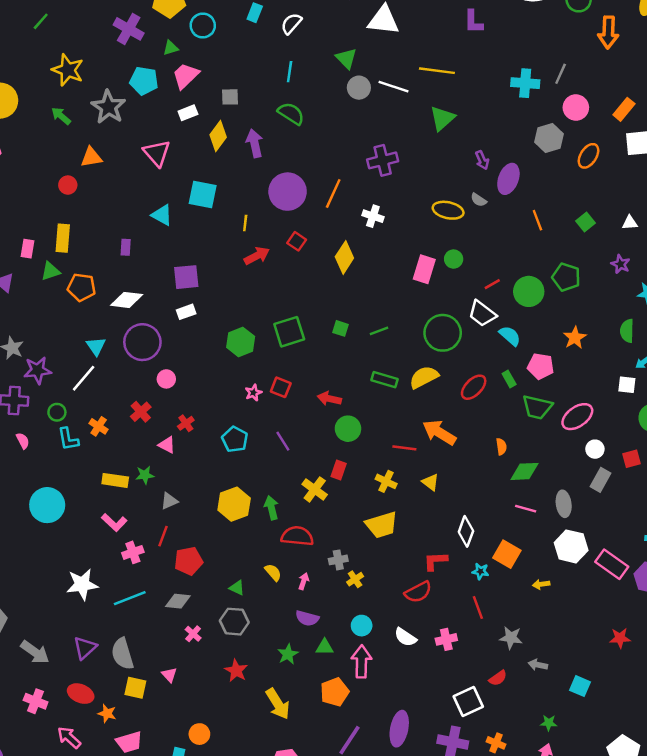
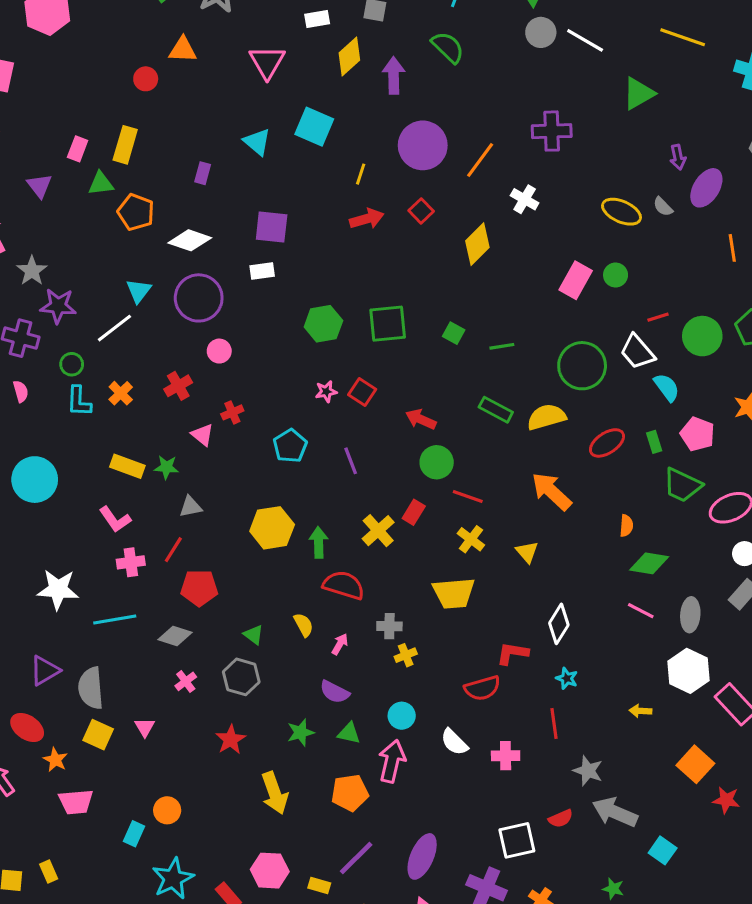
yellow line: (437, 71) -> (683, 37), moved
red line: (404, 448) -> (468, 496), moved
orange square: (507, 554) -> (695, 764), moved
gray arrow: (538, 665) -> (615, 812), size x1.8

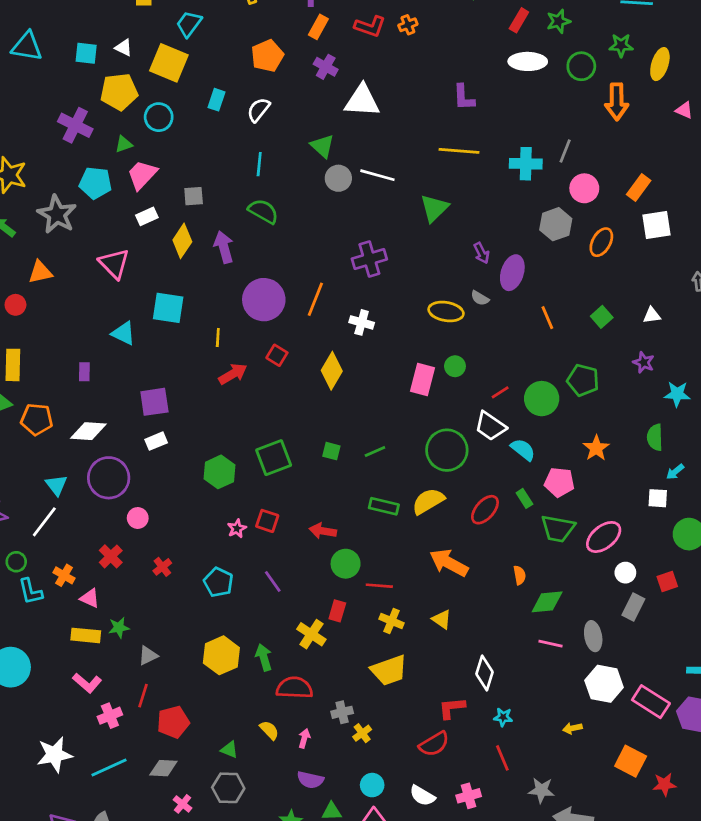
pink triangle: (202, 435) -> (90, 598), moved

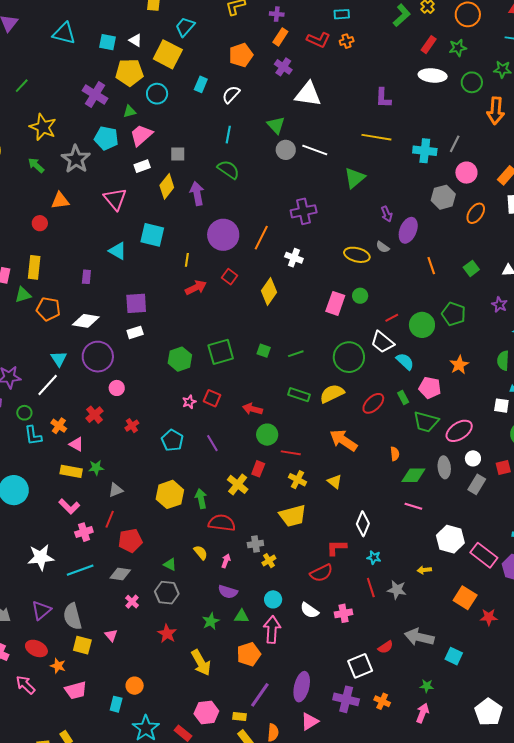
gray ellipse: (593, 636) -> (444, 467), moved
gray star: (541, 790) -> (397, 590), moved

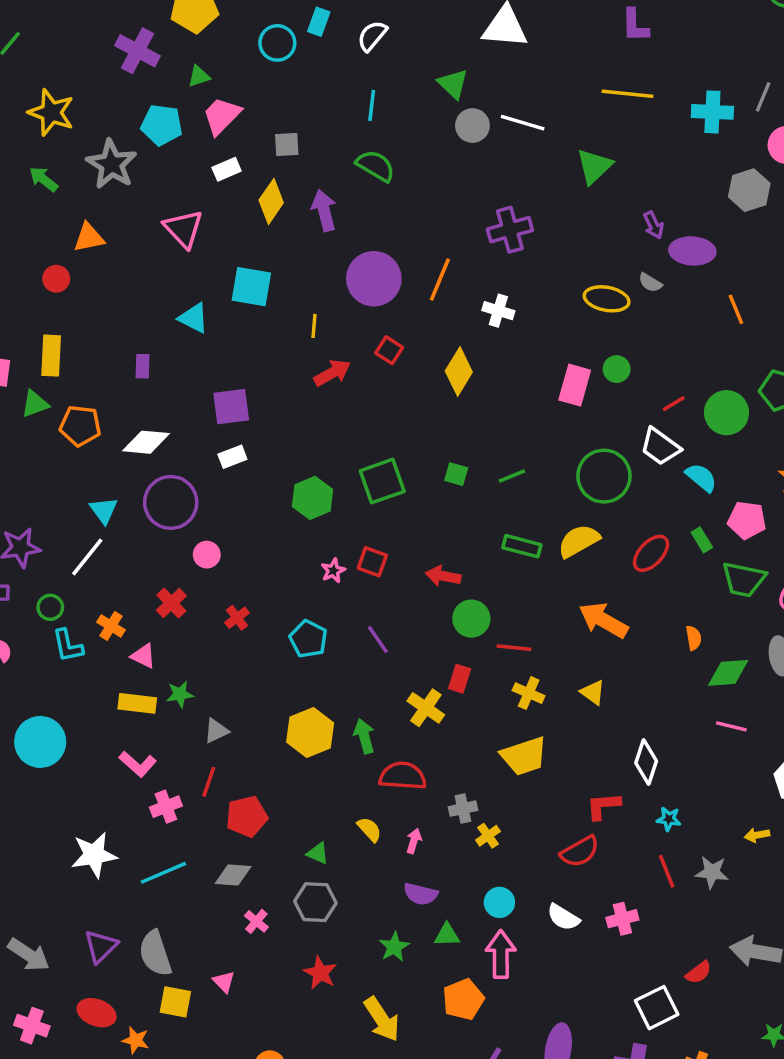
cyan circle: (157, 94) -> (277, 43), moved
purple ellipse: (408, 230) -> (692, 251), turned 75

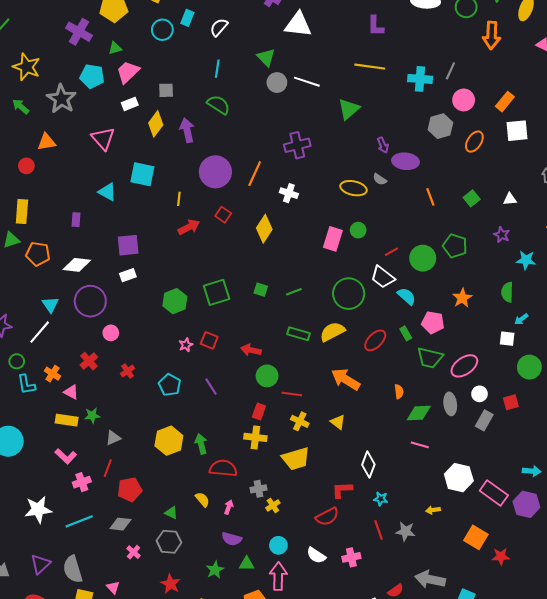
yellow cross: (426, 708) -> (255, 437), moved, turned -30

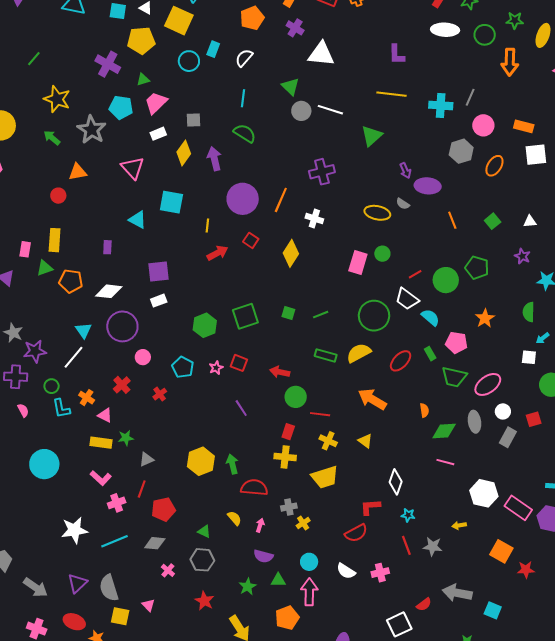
orange rectangle: (505, 102) -> (524, 126), turned 66
cyan pentagon: (170, 385) -> (183, 367), moved

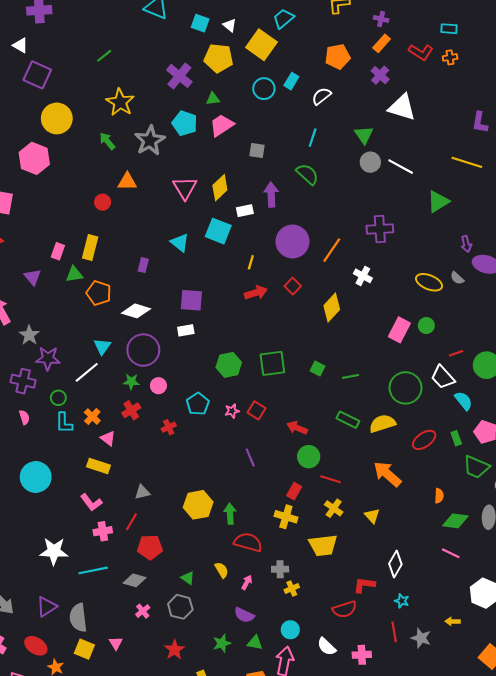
white rectangle: (158, 134) -> (245, 211), moved
yellow diamond: (184, 153) -> (220, 188), moved
green star: (126, 438) -> (131, 382), moved

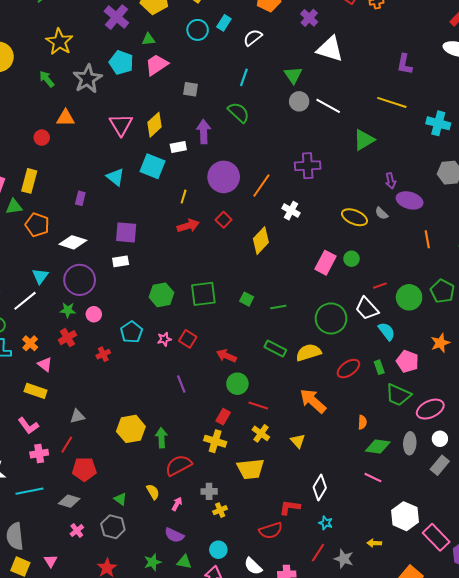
red semicircle: (248, 542) -> (179, 465), turned -44
red line: (394, 632) -> (318, 553), turned 42

